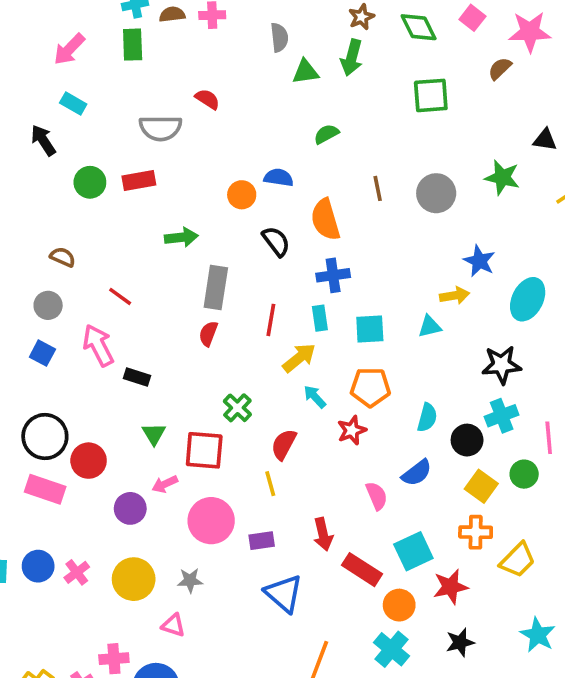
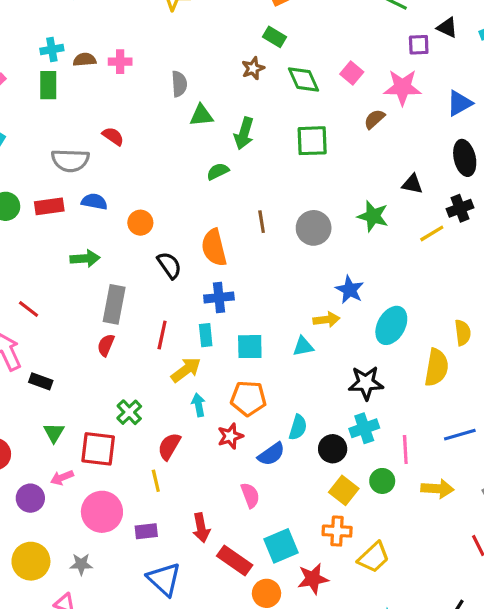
green arrow: (352, 58) -> (244, 133), moved
blue semicircle: (279, 178) -> (94, 202), moved
cyan arrow: (315, 397) -> (198, 405), turned 30
blue semicircle: (417, 473) -> (271, 454), moved

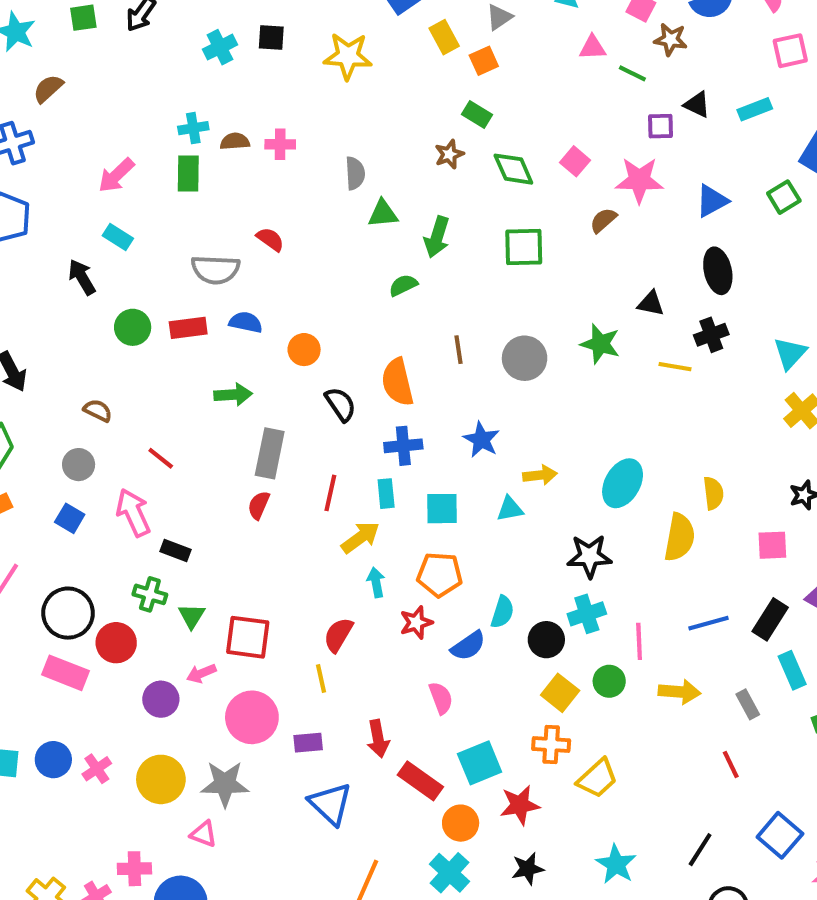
yellow line: (432, 233) -> (675, 367), turned 40
blue star: (350, 290) -> (481, 440), moved
green cross: (129, 412) -> (150, 594), moved, turned -30
gray star: (81, 564) -> (225, 784), size x1.6

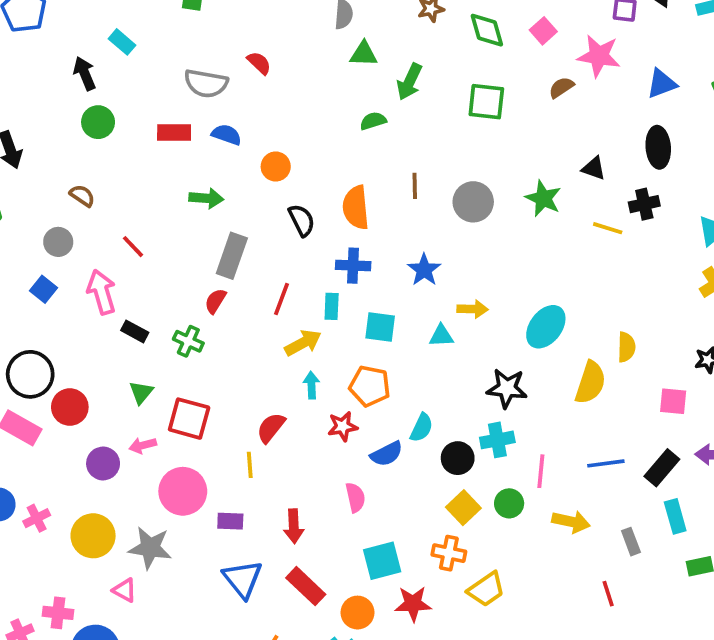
green circle: (133, 327) -> (98, 122), moved
green cross: (150, 594) -> (188, 341), moved
red rectangle: (420, 781) -> (306, 586), moved

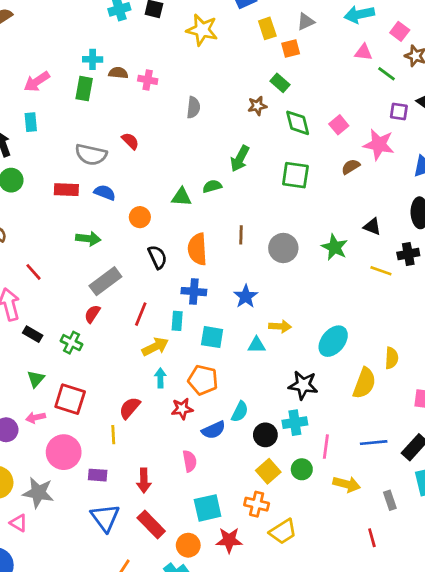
cyan rectangle: (122, 42) -> (31, 122), turned 42
green triangle: (364, 54) -> (182, 197), moved
gray rectangle: (232, 256) -> (105, 281), turned 32

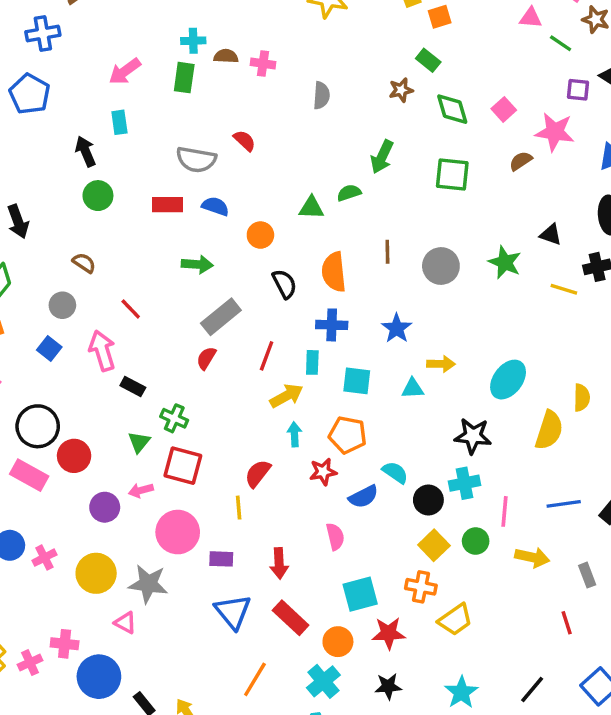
green cross: (72, 343) -> (174, 418), moved
cyan semicircle: (240, 412) -> (395, 472), turned -80

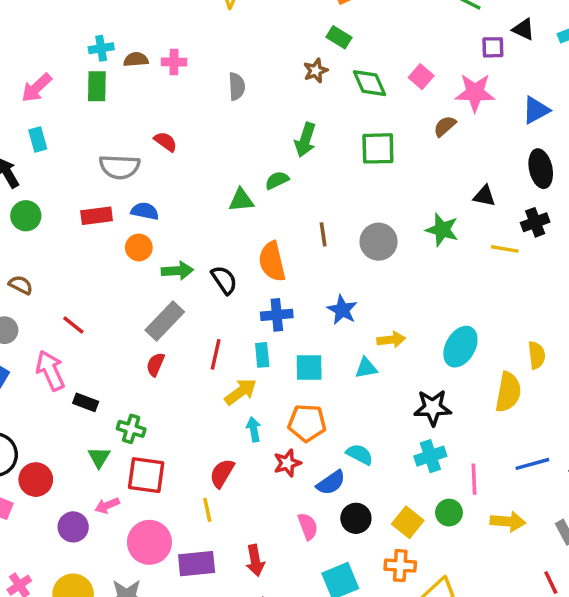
orange circle: (260, 235) -> (139, 247), moved
green arrow: (197, 264) -> (177, 271), moved
black circle: (428, 500) -> (356, 518), moved
purple rectangle: (221, 559) -> (197, 564), size x1.5

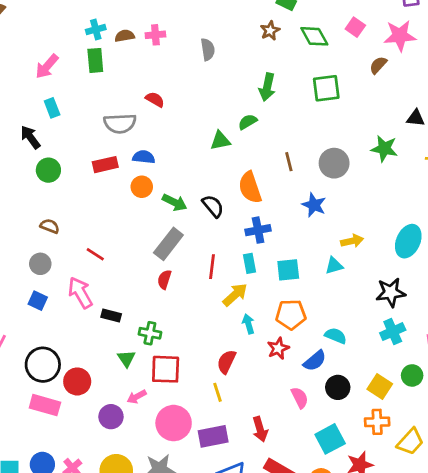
green arrow: (177, 271) -> (175, 202), turned 35
blue star: (342, 310) -> (314, 205), moved

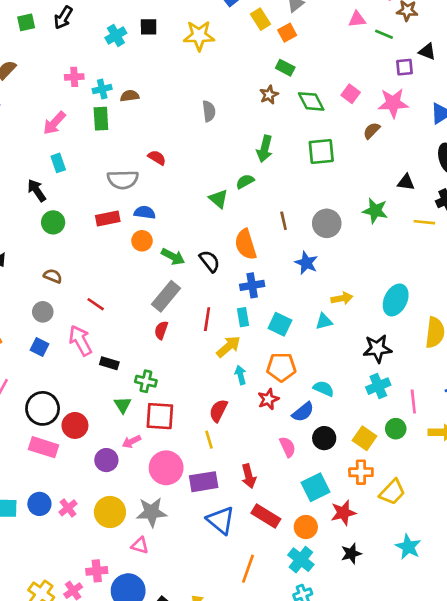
pink cross: (155, 35) -> (74, 77), moved
green triangle: (220, 141) -> (218, 199), turned 50
cyan square: (288, 270) -> (280, 324), turned 30

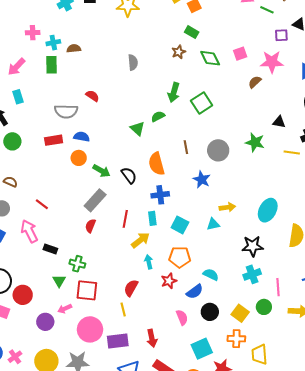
pink square: (351, 94) -> (240, 54), turned 32
green square: (321, 151) -> (202, 103), moved, turned -30
yellow trapezoid: (392, 492) -> (259, 355), turned 130

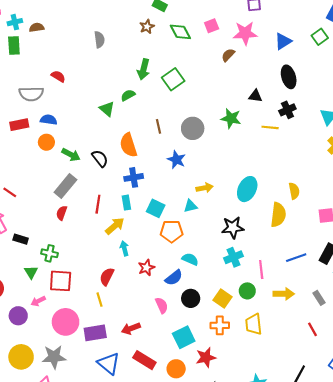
orange pentagon: (180, 257) -> (172, 231), moved
red arrow: (152, 338) -> (131, 328), turned 84
yellow trapezoid: (259, 355) -> (254, 324), moved

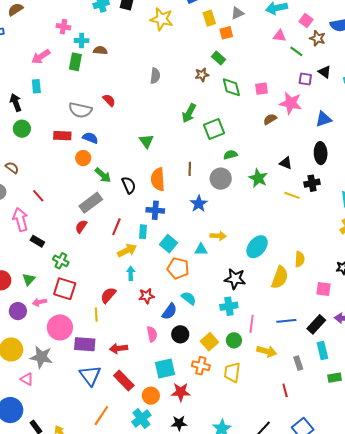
green semicircle: (128, 95) -> (230, 155), moved
green triangle: (31, 272) -> (29, 279), moved
blue semicircle: (174, 278) -> (169, 311), turned -30

